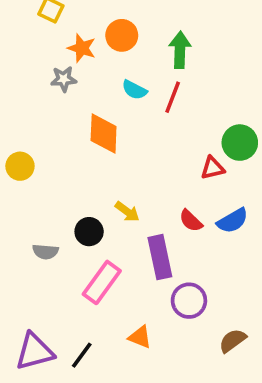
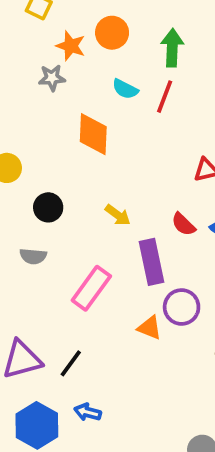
black circle: (89, 232) -> (48, 207), moved
orange triangle: (140, 337) -> (150, 328), moved

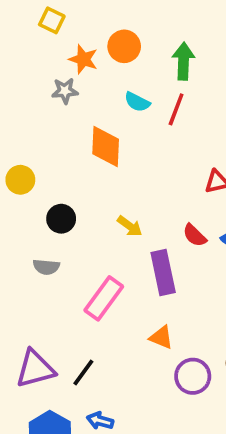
purple circle: (182, 307) -> (193, 376), moved

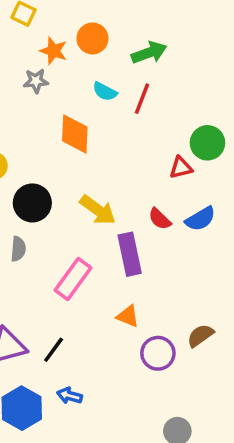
green arrow: (183, 61) -> (149, 53), turned 68
black circle: (61, 219) -> (32, 203), size x1.4
yellow arrow: (130, 226) -> (98, 210), size x1.5
gray semicircle: (46, 267) -> (18, 249), turned -90

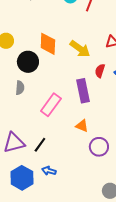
orange diamond: (75, 134) -> (48, 44), moved
yellow arrow: (98, 210) -> (80, 49), moved
red semicircle: (160, 219) -> (100, 71), turned 64

